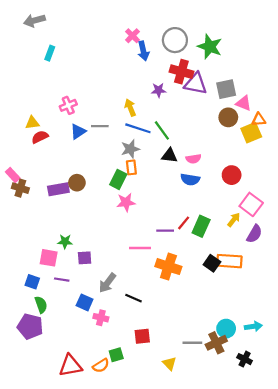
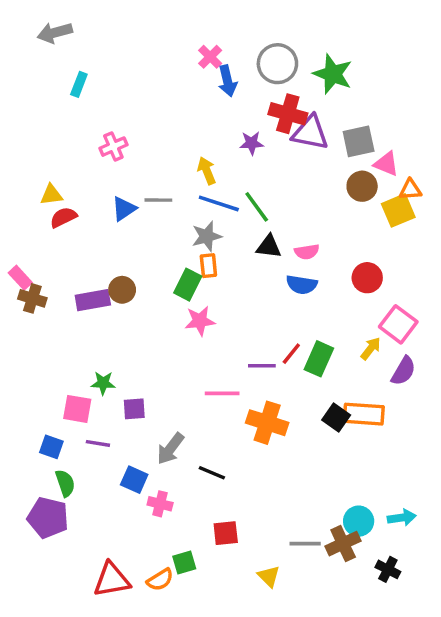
pink cross: (68, 105) -> (113, 147), moved

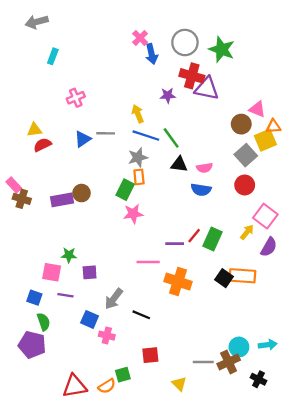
gray square: (359, 141) -> (246, 155), moved, turned -30

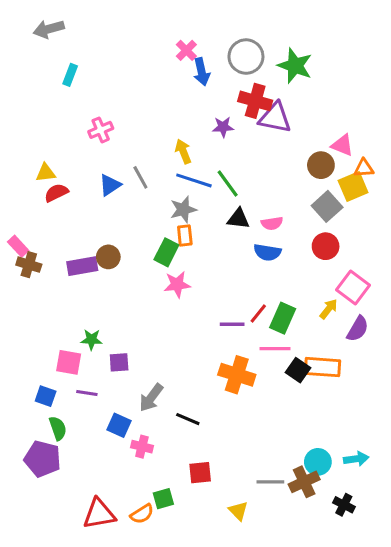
gray line: (106, 133) -> (140, 177), turned 60
pink line: (148, 262) -> (275, 349), moved

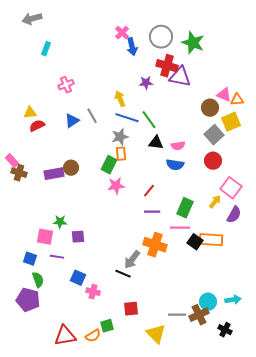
orange triangle: (364, 168) -> (237, 100), moved
red line: (258, 314) -> (149, 191), moved
gray arrow: (151, 398) -> (132, 260), moved
yellow triangle: (238, 511) -> (156, 334), size x1.5

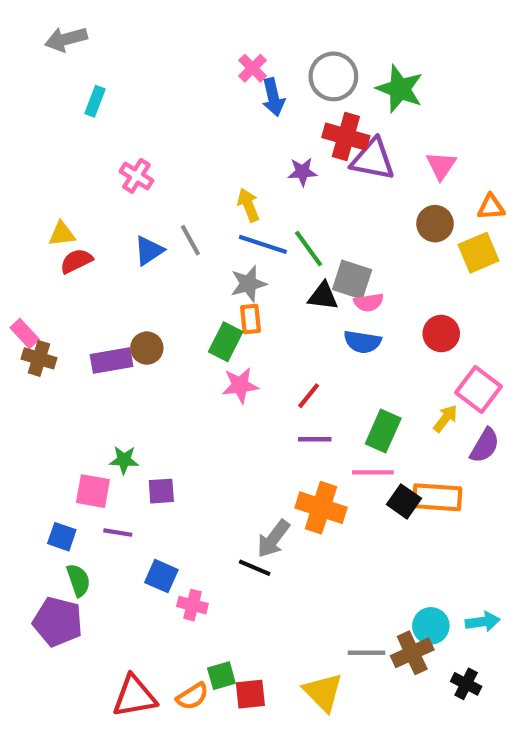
pink cross: (66, 85) -> (136, 176), turned -35
pink triangle: (224, 95) -> (441, 166), moved, turned 42
gray square: (214, 135) -> (352, 280), moved, turned -30
red square: (131, 309) -> (250, 694), moved

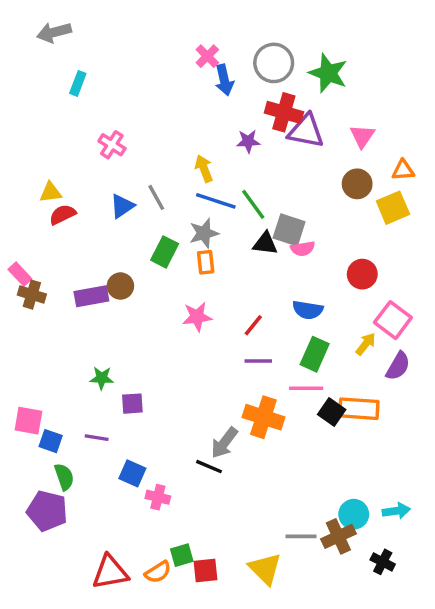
green rectangle: (226, 342) -> (165, 252), moved
blue semicircle: (362, 342) -> (308, 310), moved
pink square: (93, 491) -> (28, 421), moved

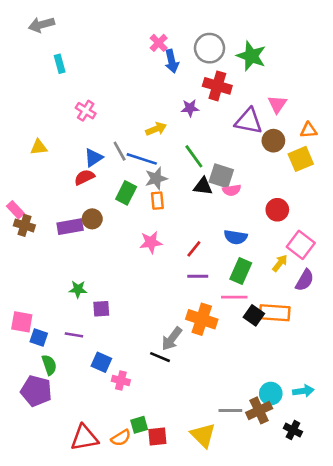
cyan rectangle: (78, 83) -> (60, 64), turned -36
purple triangle: (306, 131) -> (249, 121), moved
yellow arrow: (204, 169) -> (156, 129), turned 90
blue line: (216, 201) -> (142, 159), moved
red semicircle: (63, 215) -> (84, 177), moved

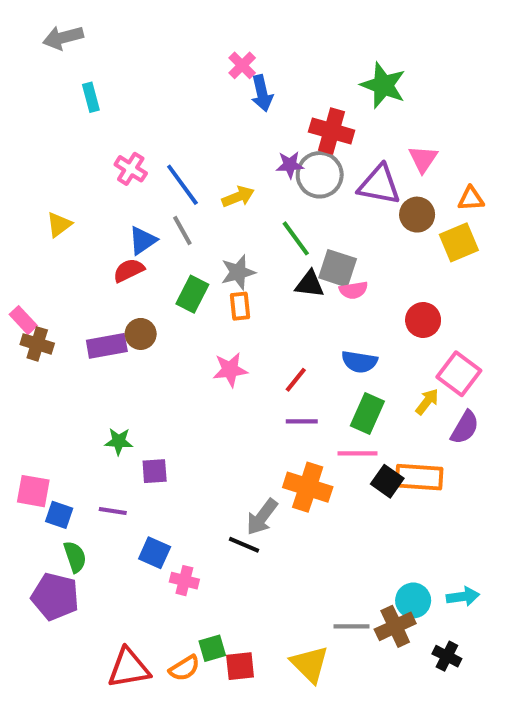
gray circle: (210, 48) -> (320, 175), moved
yellow triangle: (39, 147) -> (59, 225), turned -30
blue line: (142, 159) -> (182, 185), moved, turned 36

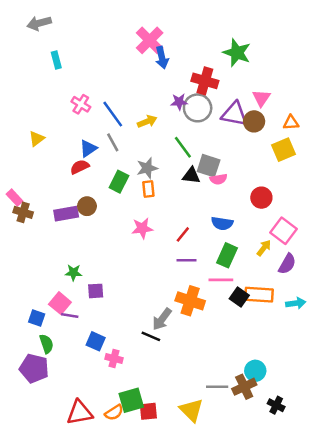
pink cross: (242, 65) -> (150, 40), size x1.6
brown circle: (417, 215) -> (254, 121), moved
pink square: (33, 491) -> (60, 303), moved, turned 30
cyan arrow: (463, 596) -> (296, 303), moved
green square: (212, 648) -> (131, 400), size x1.5

